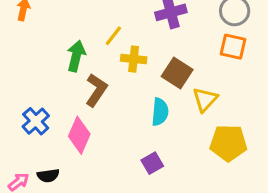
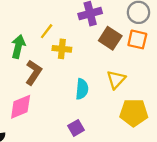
brown square: (177, 73) -> (110, 38), moved
pink diamond: (79, 135) -> (21, 107), turned 44

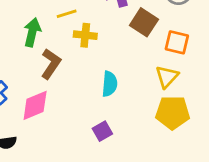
yellow line: (47, 31) -> (67, 14), turned 35
orange square: (137, 39) -> (177, 42), moved
yellow triangle: (116, 80) -> (167, 77), moved

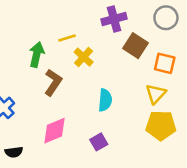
yellow cross: (85, 35) -> (84, 57), turned 36
pink diamond: (35, 105) -> (54, 131), moved

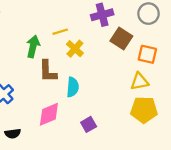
brown L-shape: (53, 82) -> (48, 71), turned 145
yellow triangle: (156, 94) -> (139, 81), turned 36
cyan semicircle: (105, 100) -> (73, 87), moved

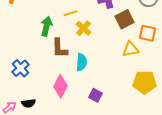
brown square: (121, 38) -> (125, 19), turned 30
yellow triangle: (139, 81) -> (131, 49), moved
pink diamond: (49, 114) -> (61, 86), turned -40
purple square: (89, 124) -> (96, 95), turned -32

